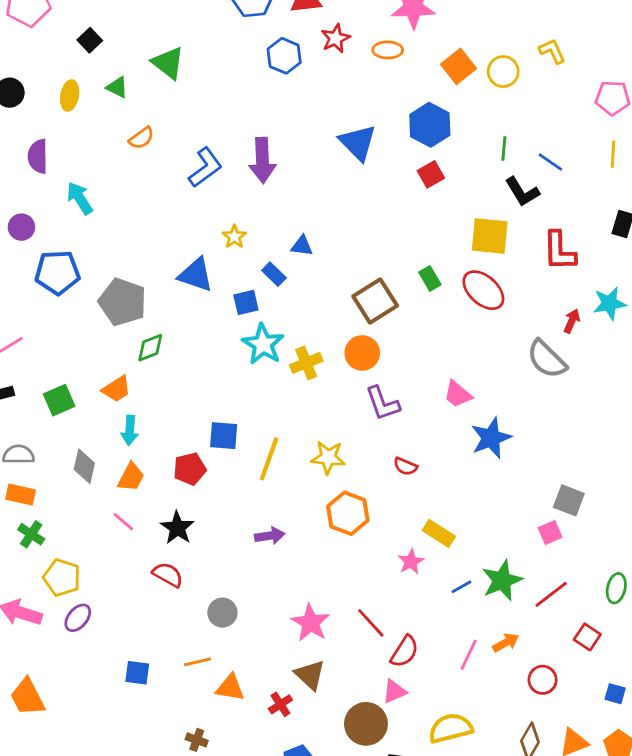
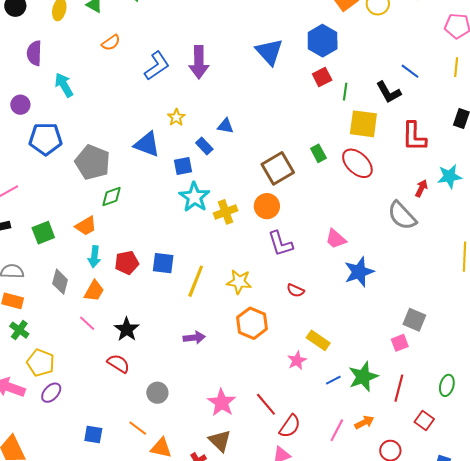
green line: (504, 148) -> (345, 92), moved
red pentagon: (190, 469) -> (127, 263), moved
red line: (551, 594) -> (399, 388), turned -40
orange line: (198, 662) -> (138, 428), turned 48

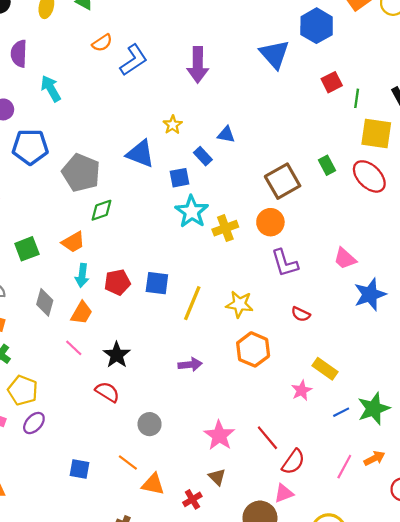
blue hexagon: (323, 41) -> (317, 26), moved
blue L-shape: (157, 66) -> (134, 60), moved
brown triangle: (220, 441) -> (217, 477), size x0.7

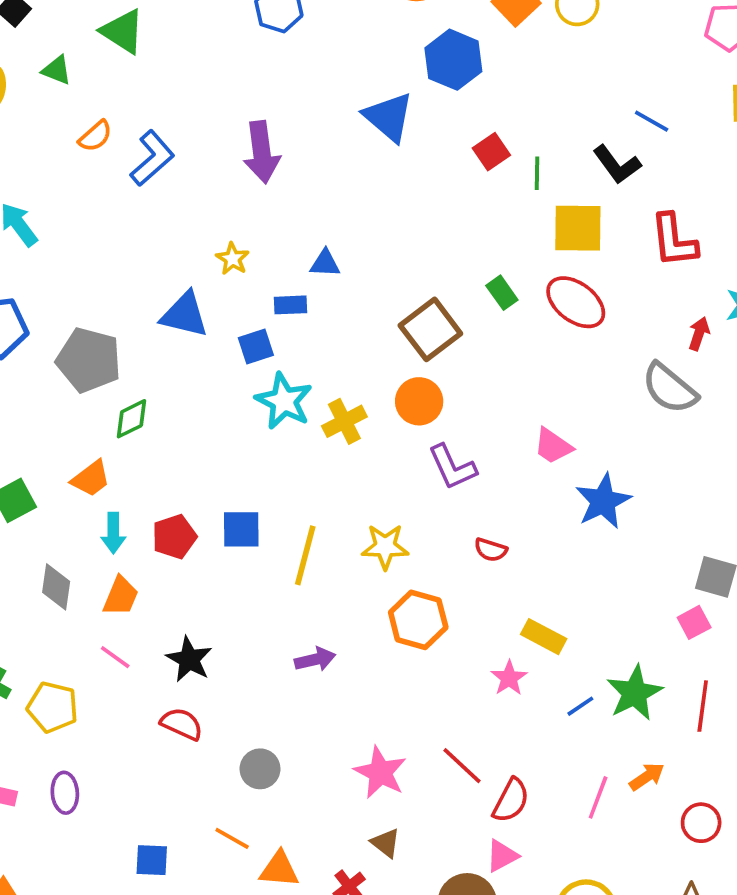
blue rectangle: (203, 156) -> (290, 305), turned -42
yellow pentagon: (23, 390) -> (53, 707), moved
purple ellipse: (34, 423) -> (65, 793), turned -40

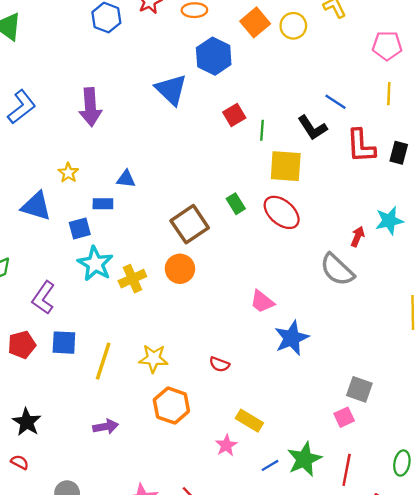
red L-shape: (674, 240) -> (361, 146), moved
purple L-shape: (452, 467) -> (43, 298), moved, turned 56
red semicircle: (182, 724) -> (20, 462), size x0.7

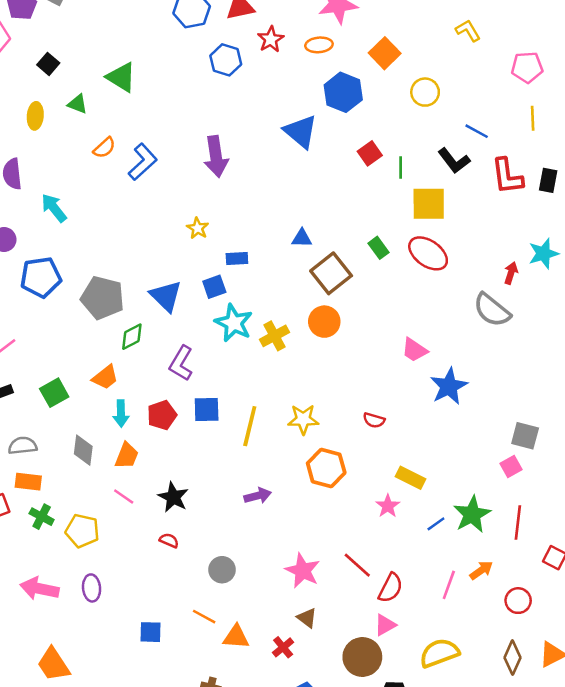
yellow circle: (293, 26) -> (425, 92), moved
blue triangle: (126, 179) -> (302, 238), moved
blue triangle: (36, 206) -> (166, 296), moved, turned 32

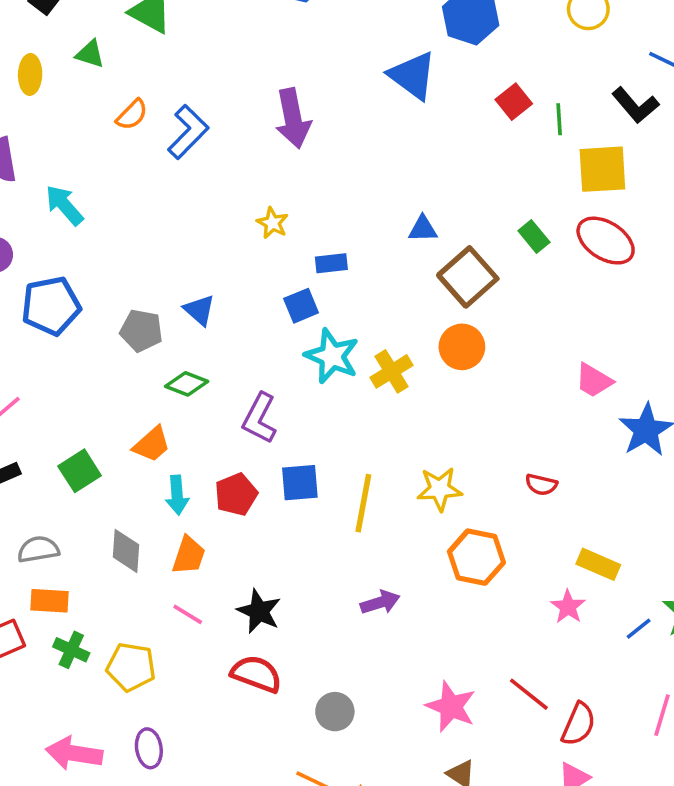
blue triangle: (166, 296) -> (199, 310), moved, size x0.7
gray pentagon: (103, 298) -> (141, 330), size x0.7
green diamond: (132, 337) -> (187, 384), turned 52
red semicircle: (169, 541) -> (256, 674), size x1.8

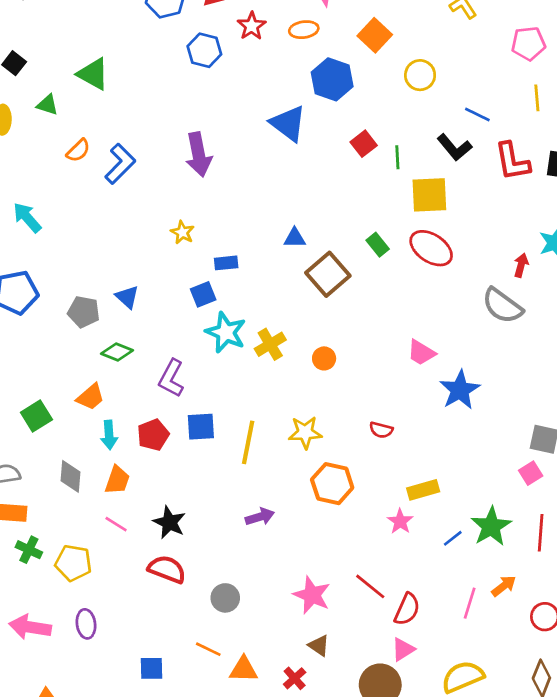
orange circle: (462, 347) -> (324, 358), moved, size x0.7
yellow rectangle: (598, 564) -> (423, 490), turned -40

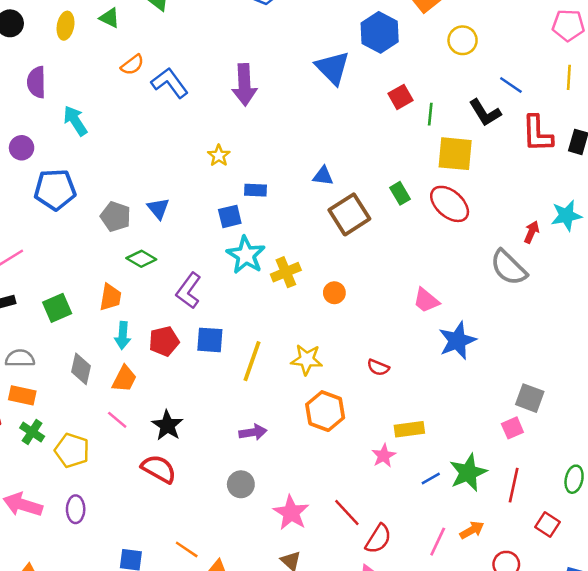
blue L-shape: (120, 164) -> (170, 83), turned -90
orange trapezoid: (90, 397) -> (110, 297), turned -48
gray circle: (225, 598) -> (241, 484), moved

